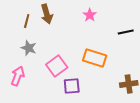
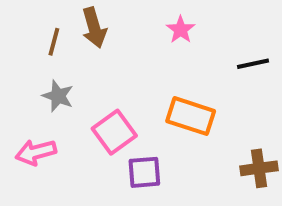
pink arrow: (18, 76) -> (36, 152), turned -126

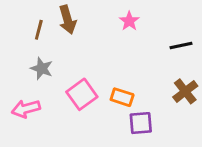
orange rectangle: (191, 116) -> (122, 97), moved, size x0.7
brown cross: (259, 168) -> (185, 91), moved, turned -30
purple square: (144, 172) -> (141, 123), moved

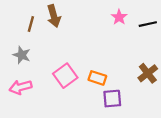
pink star: (129, 21) -> (119, 17), moved
black line: (181, 45) -> (148, 24), moved
gray star: (42, 68) -> (22, 55), moved

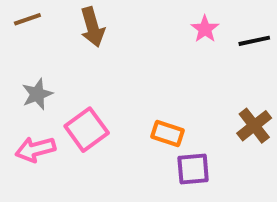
brown line: (31, 24) -> (27, 19), moved, turned 56
gray star: (22, 55) -> (37, 94), turned 30
pink square: (65, 76) -> (87, 130), moved

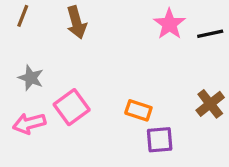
brown line: (27, 19) -> (23, 16), turned -50
pink star: (205, 29) -> (169, 24), size x1.4
gray star: (37, 94) -> (31, 78), turned -30

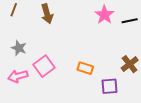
purple square: (160, 140) -> (109, 86), moved

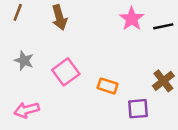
pink square: (44, 66) -> (66, 72), moved
pink arrow: (18, 76) -> (27, 110), moved

